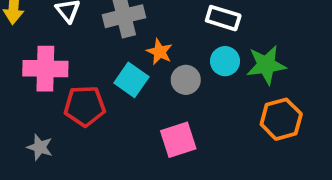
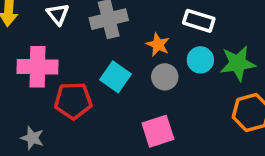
orange star: (160, 52) -> (158, 45), moved

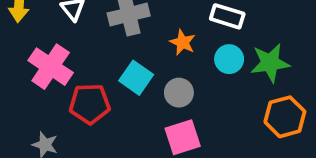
pink cross: (37, 67) -> (51, 67), turned 33
gray circle: (165, 77) -> (179, 93), moved

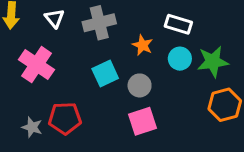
cyan square: (136, 78) -> (105, 74), turned 30
red pentagon: (90, 104) -> (65, 118), moved

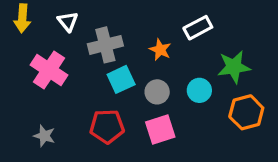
gray cross: (99, 23) -> (105, 45), moved
white rectangle: (178, 24) -> (198, 28), turned -45
cyan circle: (180, 59) -> (199, 90), moved
red pentagon: (65, 118) -> (107, 126), moved

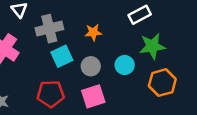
white rectangle: (198, 28) -> (140, 15), moved
orange star: (160, 50) -> (93, 32), turned -30

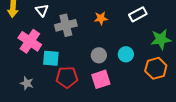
orange star: (93, 32) -> (101, 18), moved
green star: (152, 46) -> (161, 39), moved
cyan square: (62, 56) -> (51, 58), moved, turned 30

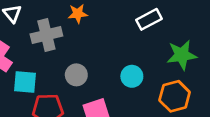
orange star: (101, 18) -> (78, 14), moved
gray circle: (99, 55) -> (76, 75), moved

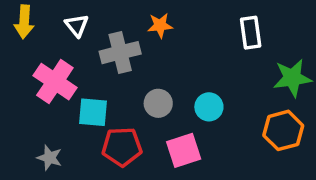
white rectangle: (149, 19) -> (251, 33), turned -70
cyan circle: (132, 76) -> (209, 107), moved

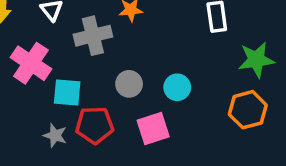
gray star: (49, 158) -> (55, 135), moved

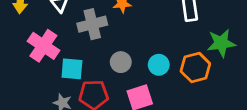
orange hexagon: (248, 110) -> (195, 68), moved

